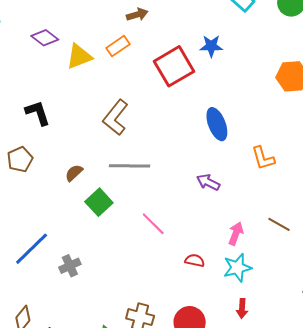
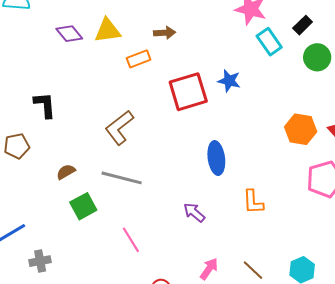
yellow triangle: (79, 56) -> (108, 30), moved

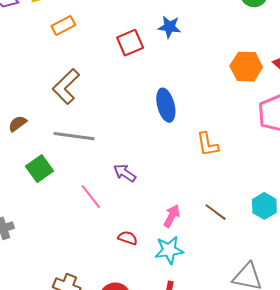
orange rectangle: (139, 59) -> (63, 26), moved
red square: (188, 92) -> (130, 43), size x0.7
brown semicircle: (66, 172) -> (18, 124), moved
purple arrow: (194, 212) -> (125, 173), moved

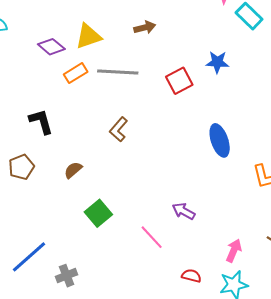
orange rectangle: (63, 26) -> (76, 73), moved
brown L-shape: (66, 86) -> (119, 129), size x0.7
gray line: (74, 136) -> (118, 72), moved

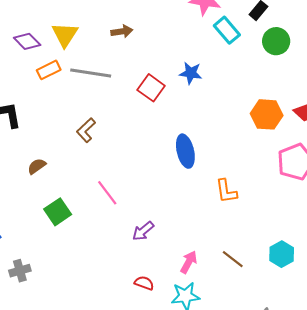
yellow triangle: (88, 36) -> (65, 35), turned -44
red square: (179, 81) -> (151, 88), turned -32
purple arrow: (184, 211) -> (143, 231), moved, turned -75
pink line: (152, 237) -> (107, 193), moved

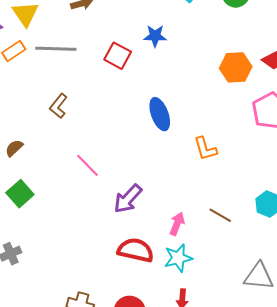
green square: (58, 212) -> (20, 194), moved
purple arrow: (143, 231) -> (128, 199), size x1.4
red semicircle: (144, 283) -> (136, 250), size x1.8

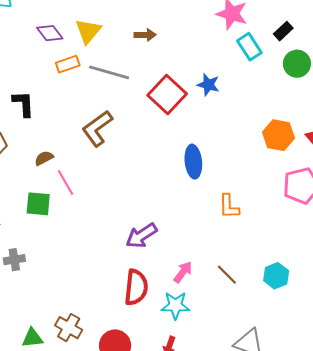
red square: (118, 56) -> (167, 95), size x1.4
brown L-shape: (58, 106) -> (97, 128), size x1.5
pink line: (87, 165) -> (66, 183), moved
green square: (20, 194) -> (38, 204), turned 32
red semicircle: (136, 250) -> (136, 287), turned 69

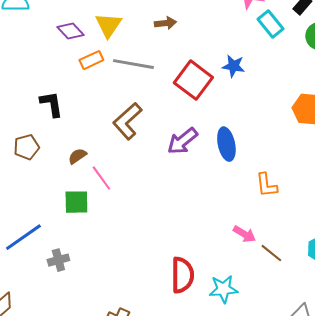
purple arrow: (141, 236) -> (182, 141), moved
pink arrow: (183, 272) -> (244, 234), moved, turned 90

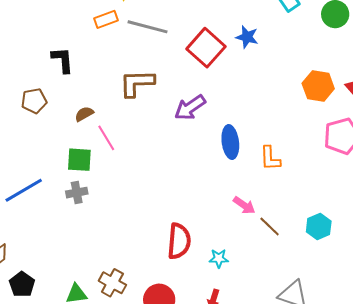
brown L-shape: (127, 121) -> (137, 83), turned 36
blue ellipse: (226, 144) -> (230, 142), moved
gray cross: (58, 260) -> (77, 193), moved
cyan star: (223, 289) -> (219, 258), size x0.7

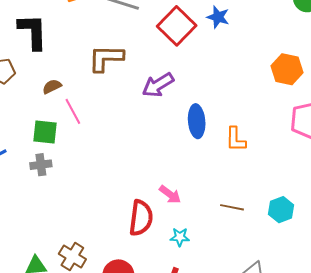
black L-shape: (63, 60) -> (33, 32), size x1.4
pink arrow: (244, 205) -> (170, 194), moved
brown line: (270, 226) -> (232, 207), turned -35

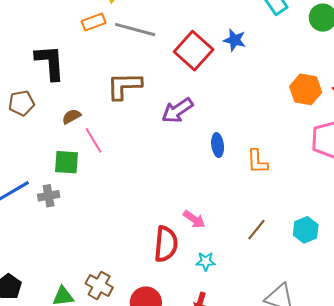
blue ellipse: (197, 121) -> (218, 145), size x0.7
gray cross: (41, 165) -> (49, 196), moved
brown line: (232, 207) -> (256, 230), turned -60

